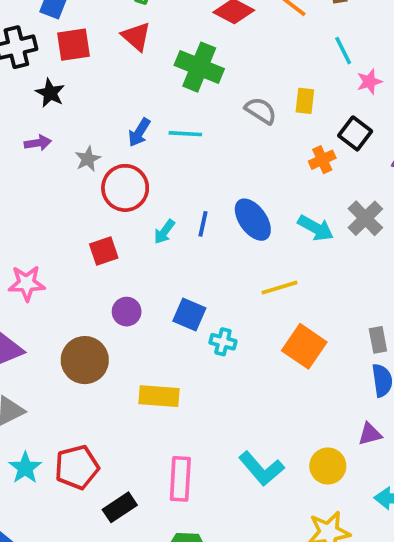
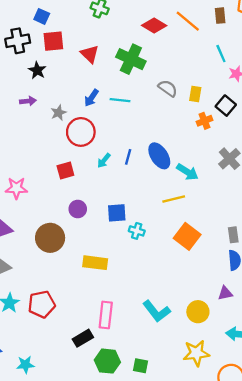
red triangle: (136, 36) -> (90, 54), moved
yellow rectangle: (305, 101) -> (195, 94), moved
cyan arrow: (316, 228) -> (187, 172), moved
blue square: (189, 314) -> (117, 213), turned -30
black rectangle: (120, 507) -> (83, 338), moved

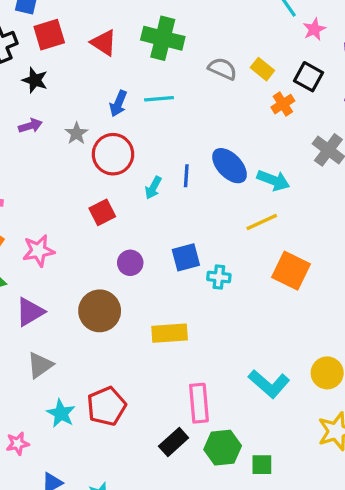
yellow rectangle: (195, 94) -> (262, 69), turned -49
green hexagon: (107, 361) -> (223, 448), moved

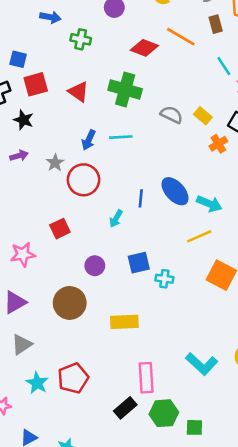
cyan arrow: (153, 188) -> (116, 219), moved
red square: (102, 212) -> (60, 229), moved

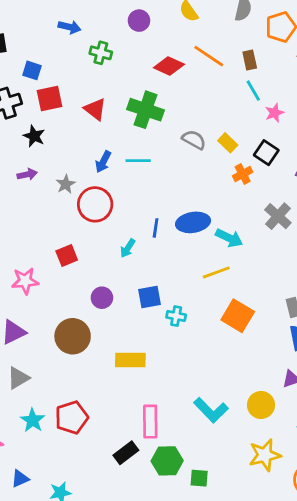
brown rectangle: (216, 24) -> (250, 60), moved
blue ellipse: (175, 191) -> (193, 222), turned -60

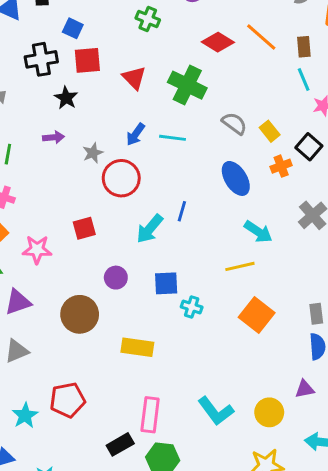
blue ellipse: (193, 222) -> (236, 178), moved, turned 60
cyan arrow: (128, 248) -> (150, 229), size x1.5
cyan star: (33, 420) -> (25, 416), moved

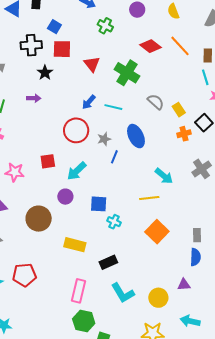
gray star: (93, 153) -> (104, 139), moved
blue ellipse: (236, 178) -> (136, 136), moved
cyan arrow: (150, 229) -> (77, 171), moved
black rectangle: (120, 444) -> (108, 262), moved

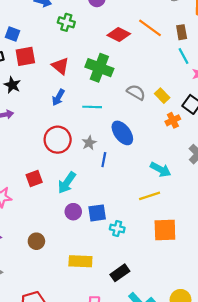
blue arrow: (89, 102) -> (58, 97), moved
purple circle: (65, 197) -> (73, 212), moved
brown circle: (39, 219) -> (36, 241), size x0.6
orange square: (157, 232) -> (165, 230), turned -35

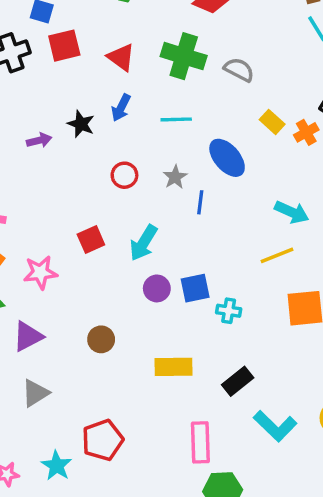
black star: (12, 85) -> (81, 124), moved
gray semicircle: (136, 92) -> (239, 70), moved
yellow rectangle: (162, 96) -> (272, 122), moved
red circle: (58, 140) -> (124, 175), size x0.6

